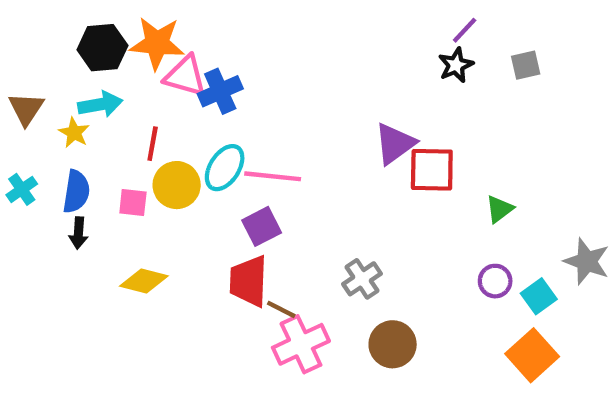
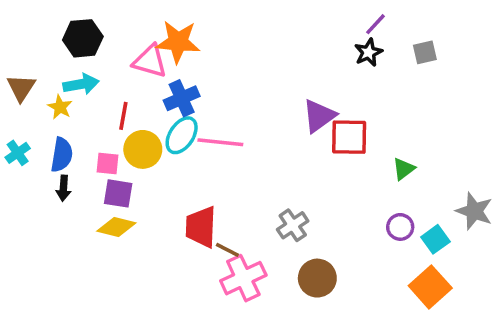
orange star: (157, 43) -> (178, 42), moved
blue cross: (220, 91) -> (182, 98), moved
purple square: (262, 226) -> (118, 193), moved, turned 36

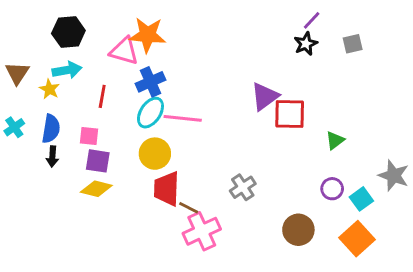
yellow circle: (143, 149) -> (155, 154), moved
brown circle: (317, 278) -> (298, 230), moved

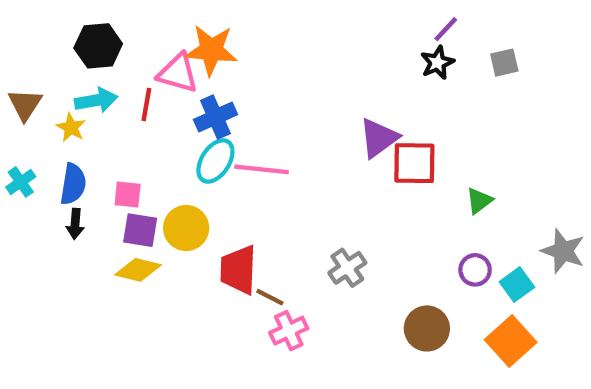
red line: (102, 96) -> (146, 104), moved
yellow circle: (155, 154) -> (186, 228), moved
pink cross: (202, 231) -> (289, 331), size x0.7

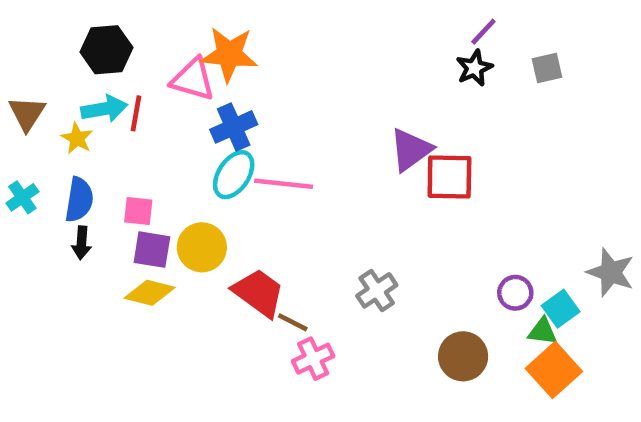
red line: (146, 104) -> (136, 113), moved
green triangle: (479, 201) -> (543, 331), moved, turned 44
red trapezoid: (238, 270) -> (259, 293), turned 124

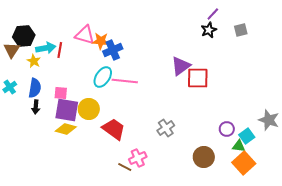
black hexagon: (106, 50) -> (24, 36), moved
orange star: (229, 54) -> (101, 41), moved, size x0.7
blue cross: (234, 127) -> (113, 50), moved
purple square: (152, 250) -> (67, 110), size x1.4
brown line: (293, 322) -> (125, 167), moved

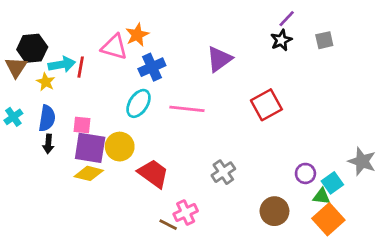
orange star: (101, 41) -> (137, 35), moved, turned -30
purple triangle: (181, 66) -> (219, 59), moved
red square: (198, 78) -> (266, 105), turned -30
pink line: (125, 81) -> (187, 109), moved

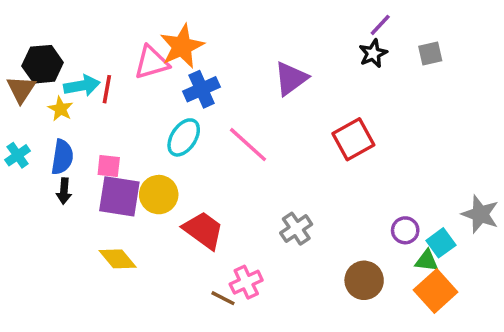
orange star: (137, 35) -> (182, 46), size x1.4
pink triangle: (114, 47) -> (152, 62), turned -32
pink line: (187, 109) -> (248, 145), turned 36
yellow diamond: (89, 173) -> (118, 259), moved, turned 36

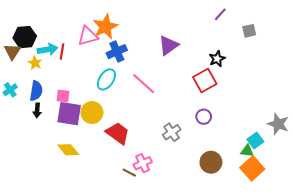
black star: (373, 53) -> (217, 59), moved
purple circle: (405, 230) -> (204, 117), moved

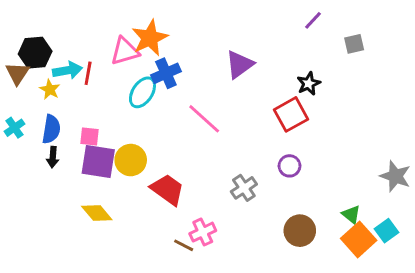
cyan ellipse: (106, 79) -> (142, 92), moved
cyan square: (255, 140) -> (387, 231), moved
green triangle: (247, 151) -> (351, 214), turned 32

